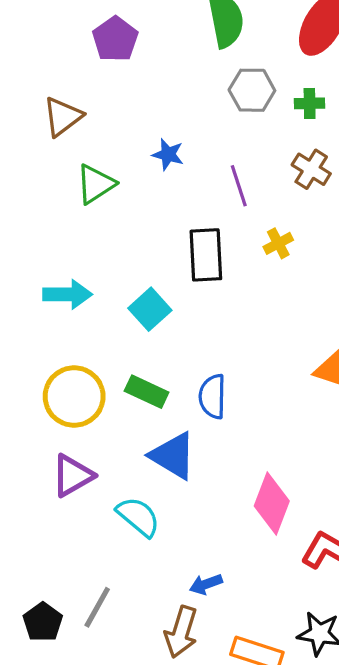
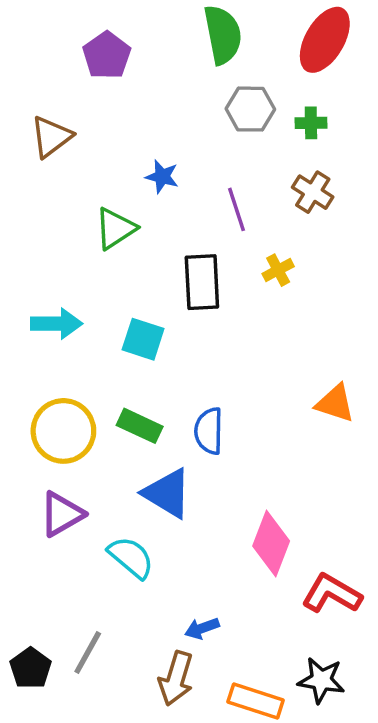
green triangle: (96, 184) -> (115, 228), moved
cyan square: (150, 309) -> (143, 339), turned -30

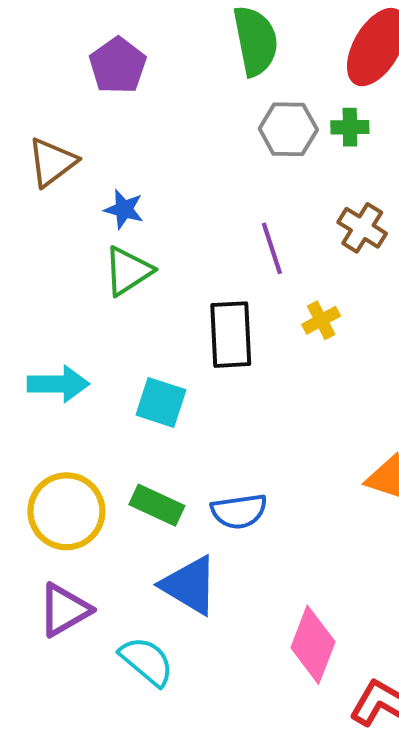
green cross: (311, 123) -> (350, 127), moved
blue star: (162, 177) -> (124, 209), moved
blue semicircle: (209, 431) -> (239, 511), turned -99

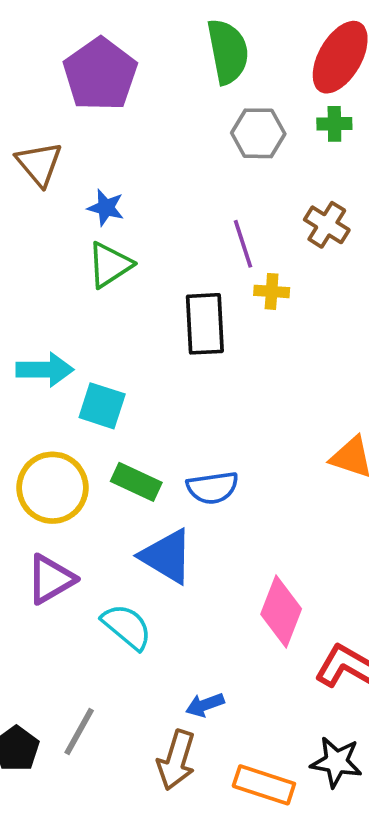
purple pentagon: (118, 66) -> (100, 74), size x1.4
green cross: (350, 127) -> (334, 124), moved
brown triangle: (52, 162) -> (39, 164), turned -33
yellow cross: (321, 320) -> (272, 291), moved, turned 32
cyan square: (161, 402) -> (102, 406), moved

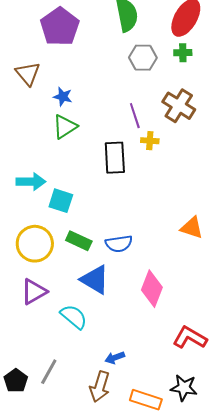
brown cross: (327, 225) -> (179, 106), size x1.4
pink diamond: (281, 612) -> (152, 289), moved

